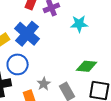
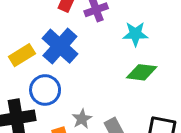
green diamond: (87, 66) -> (142, 72), moved

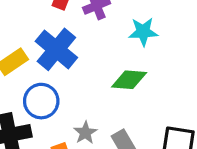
green diamond: (142, 72) -> (129, 80), moved

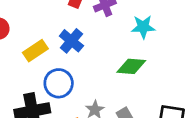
blue cross: (56, 49) -> (71, 41), size x0.7

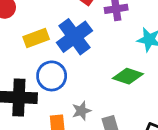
blue cross: (71, 41) -> (74, 37), size x1.4

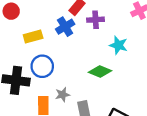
blue cross: (74, 37) -> (65, 27), moved, size x0.7

